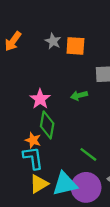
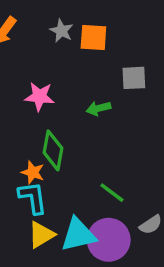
pink star: (40, 99) -> (40, 97), moved, turned -30

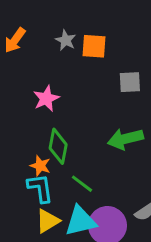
pink star: (40, 97) -> (46, 99), turned -30
green arrow: (99, 108) -> (125, 139), moved, size x1.6
green line: (112, 193) -> (82, 184), moved

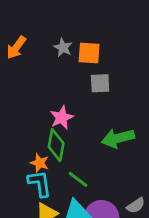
gray square: (130, 82) -> (100, 83), moved
pink star: (46, 99) -> (62, 118), moved

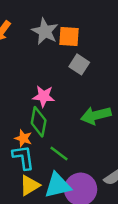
gray star: (63, 48) -> (45, 31), size x1.5
gray square: (100, 83) -> (79, 64), turned 36
pink star: (62, 118) -> (44, 96), turned 30

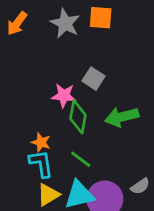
orange square: (69, 36) -> (101, 18), moved
gray square: (79, 64) -> (93, 79), moved
green diamond: (39, 122) -> (78, 117), moved

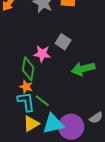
green diamond: (78, 117) -> (28, 69), moved
green line: (81, 159) -> (42, 101), moved

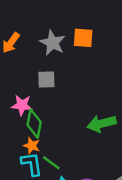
gray square: (63, 42) -> (46, 79), moved, turned -35
pink star: (42, 54) -> (22, 105), moved

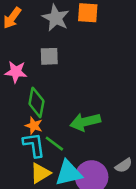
pink star: (22, 105) -> (16, 72), moved
green arrow: (101, 124) -> (85, 122), moved

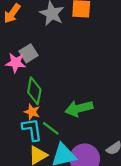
gray square: (49, 56) -> (28, 53), moved, turned -30

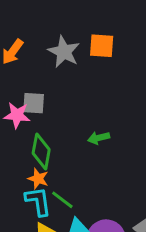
gray square: (28, 53) -> (34, 103), turned 36
green arrow: (79, 108) -> (99, 138), moved, size x0.6

